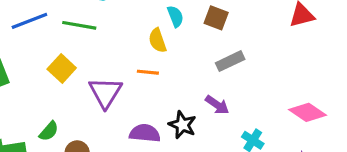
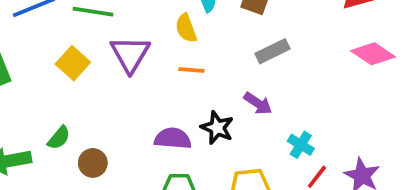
orange line: (148, 72) -> (191, 70), moved
purple triangle: (105, 92) -> (130, 54), moved
pink diamond: (308, 112) -> (373, 54), moved

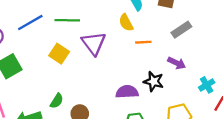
orange line: (191, 70) -> (143, 42), moved
cyan cross: (301, 145) -> (207, 85), turned 35

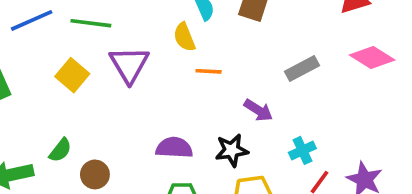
gray rectangle: (181, 30) -> (302, 68), moved
black star: (154, 81) -> (232, 150), moved, turned -30

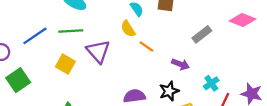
orange line: (209, 71) -> (146, 47), turned 42

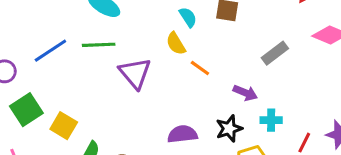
yellow square: (65, 64) -> (64, 126), moved
cyan cross: (211, 83) -> (271, 120), moved, turned 35

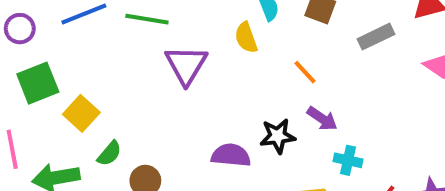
gray rectangle: (275, 53) -> (376, 37), moved
orange line: (200, 68) -> (305, 72), moved
black star: (229, 129) -> (278, 136), moved

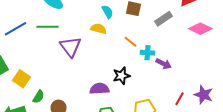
yellow semicircle: (246, 38) -> (98, 29), turned 133
purple arrow: (322, 119) -> (163, 64), moved
cyan cross: (348, 160) -> (147, 53), moved

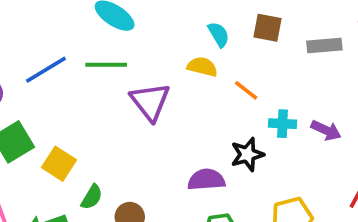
gray rectangle: (163, 19) -> (324, 45), turned 30
orange line: (130, 42) -> (246, 90), moved
cyan cross: (147, 53) -> (283, 124), moved

